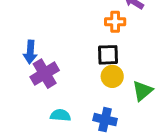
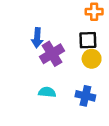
blue arrow: (30, 52) -> (37, 38), moved
purple cross: (45, 74) -> (52, 54), moved

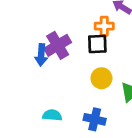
black square: (88, 40) -> (97, 44), moved
purple cross: (52, 54) -> (58, 45), moved

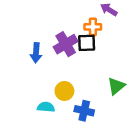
purple cross: (58, 45) -> (66, 44), moved
yellow circle: (101, 78) -> (64, 91), moved

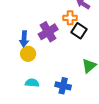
black square: (87, 43) -> (79, 31), moved, turned 35
yellow circle: (64, 91) -> (28, 54), moved

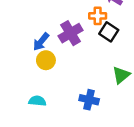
blue arrow: (24, 39) -> (41, 42), turned 35
cyan semicircle: (32, 83) -> (37, 101), moved

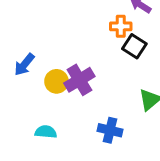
purple cross: (71, 33) -> (79, 80), moved
blue arrow: (41, 42) -> (24, 65), moved

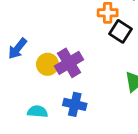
blue cross: (110, 130) -> (75, 104), moved

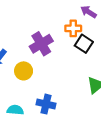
purple cross: (69, 63) -> (41, 44), moved

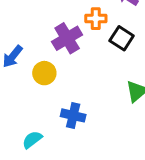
orange cross: (73, 28) -> (96, 19), moved
cyan semicircle: (15, 110) -> (32, 140), moved, turned -42

